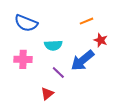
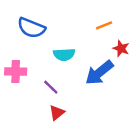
pink cross: (23, 59) -> (16, 71), moved
purple line: (58, 72) -> (51, 87), moved

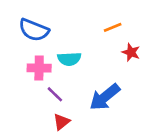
pink cross: (16, 71) -> (39, 68), moved
blue arrow: (99, 73) -> (105, 97), moved

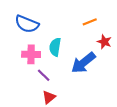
cyan semicircle: (69, 59) -> (55, 47), turned 102
blue arrow: (105, 97) -> (83, 63), moved

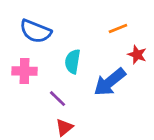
pink cross: (31, 54) -> (25, 71), moved

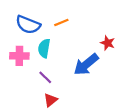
orange line: (118, 29) -> (61, 23), moved
cyan semicircle: (73, 61) -> (44, 48), moved

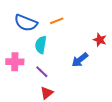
pink cross: (19, 56) -> (15, 62), moved
blue arrow: (86, 64) -> (80, 60), size x0.7

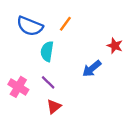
orange line: (57, 21) -> (65, 24), turned -32
pink cross: (15, 62) -> (18, 87), moved, turned 30

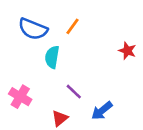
blue arrow: (92, 69) -> (102, 111), moved
purple line: (48, 82) -> (74, 92), moved

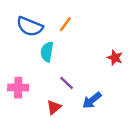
red star: (127, 51) -> (115, 58), moved
pink cross: (20, 97) -> (18, 88), turned -30

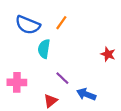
blue arrow: (92, 100) -> (86, 94), turned 60

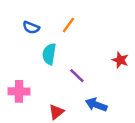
blue semicircle: (28, 25) -> (31, 28), size x0.6
purple line: (62, 78) -> (77, 76), moved

